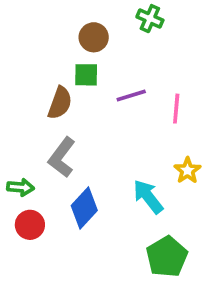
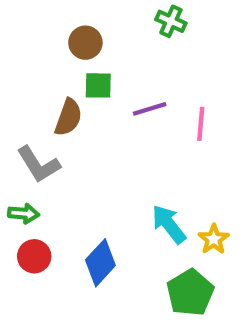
brown circle: (94, 37) -> (85, 43), moved
gray L-shape: (62, 157) -> (38, 164), moved, turned -69
yellow star: (187, 170) -> (214, 239), moved
blue diamond: (84, 208) -> (100, 263), moved

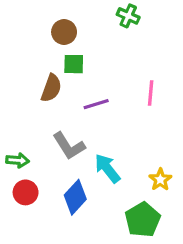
purple line: (150, 109) -> (96, 104), moved
gray L-shape: (38, 164) -> (69, 146), moved
cyan arrow: (169, 224) -> (107, 168), moved

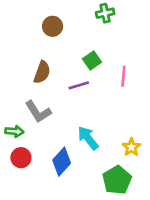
green cross: (128, 16) -> (105, 13), turned -36
green square: (74, 64) -> (92, 60), moved, turned -36
gray L-shape: (69, 146) -> (38, 112), moved

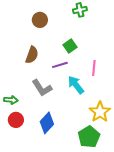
pink line: (123, 76) -> (94, 68), moved
gray L-shape: (38, 112) -> (42, 88), moved
cyan arrow: (88, 138) -> (76, 85), moved
yellow star: (131, 147) -> (100, 112), size x1.5

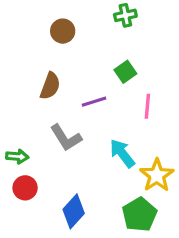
green square: (70, 46) -> (125, 72), moved
cyan arrow: (76, 85) -> (122, 153), moved
blue diamond: (47, 123) -> (74, 211), moved

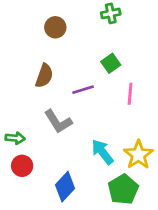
cyan arrow: (122, 153) -> (102, 152), moved

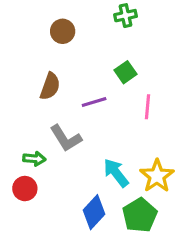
green arrow: (15, 138) -> (34, 159), moved
blue diamond: (65, 187) -> (94, 212), moved

